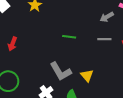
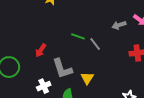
gray line: (104, 39) -> (95, 44), moved, turned 40
red arrow: (13, 44) -> (41, 50), moved

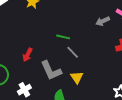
gray line: (95, 44) -> (73, 52), moved
white cross: (44, 86) -> (24, 90), moved

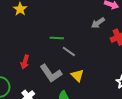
gray arrow: (103, 21) -> (98, 23), moved

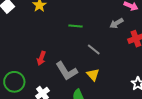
green line: (57, 38) -> (75, 26), moved
gray line: (69, 51) -> (94, 49), moved

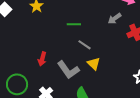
gray line: (94, 49) -> (84, 45), moved
yellow triangle: (93, 75) -> (94, 64), moved

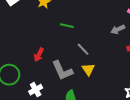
green line: (74, 24) -> (67, 26), moved

